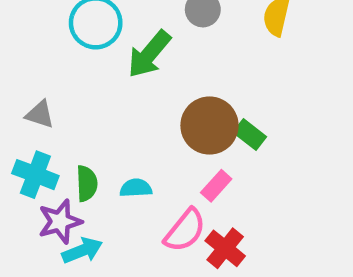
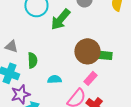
green rectangle: (250, 134) -> (105, 55), turned -32
green semicircle: (87, 184) -> (32, 60), moved

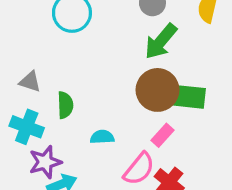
green arrow: (60, 19) -> (161, 41), moved
green rectangle: (105, 55) -> (188, 97), size x1.5

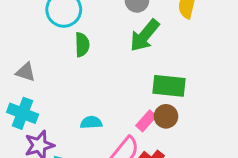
brown circle: (157, 90) -> (166, 116), moved, size x0.6
green semicircle: (65, 105) -> (82, 45), moved

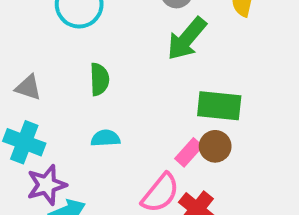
green semicircle: (82, 45) -> (99, 79), moved
cyan semicircle: (91, 122) -> (106, 138), moved

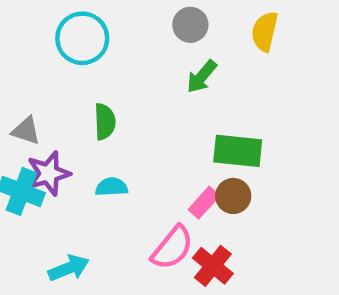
green arrow: (187, 39) -> (202, 77), size x0.7
purple star: (47, 185) -> (48, 173), moved

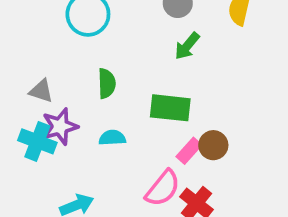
green rectangle: (238, 151) -> (170, 108), moved

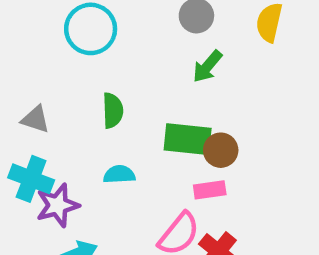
purple star: (60, 126) -> (58, 205), moved
brown circle: (213, 145) -> (221, 150), moved
pink rectangle: (189, 151) -> (210, 190), turned 40

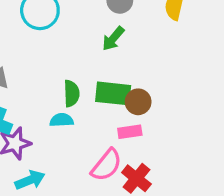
green arrow: (207, 66) -> (113, 39), moved
green semicircle: (113, 111) -> (72, 93), moved

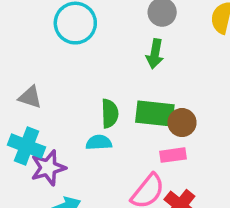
green arrow: (113, 39) -> (155, 54), turned -30

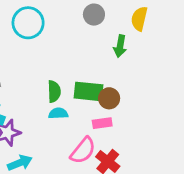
green arrow: (155, 54) -> (120, 46), moved
cyan semicircle: (99, 142) -> (58, 113), moved

